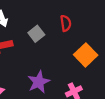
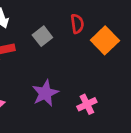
orange square: (86, 55) -> (105, 40), moved

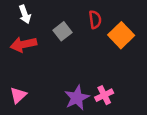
purple star: (45, 93) -> (77, 98), moved

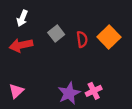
white arrow: (25, 14) -> (22, 18), turned 42
red semicircle: (95, 20) -> (82, 39), moved

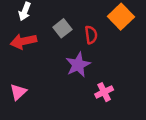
orange square: (109, 37) -> (121, 17), moved
purple star: (69, 93) -> (78, 65), moved

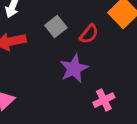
red semicircle: (91, 35) -> (89, 34), turned 48

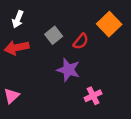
purple star: (74, 69) -> (68, 70), turned -30

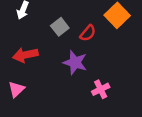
red arrow: (17, 48) -> (25, 55), moved

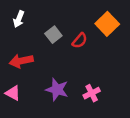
purple star: (75, 62) -> (57, 90), moved
pink triangle: (16, 89) -> (13, 93), turned -49

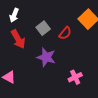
red arrow: (21, 61) -> (18, 39), moved, turned -108
purple star: (57, 90) -> (46, 57), moved

